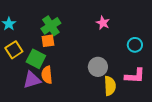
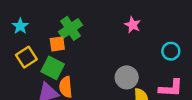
orange square: (48, 41) -> (57, 44), moved

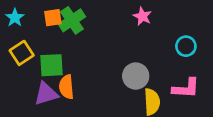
orange square: (57, 44) -> (53, 18), moved
green square: (53, 68) -> (51, 65), turned -30

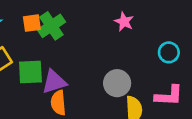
orange semicircle: (66, 87) -> (58, 103), moved
purple triangle: (46, 94) -> (54, 82), moved

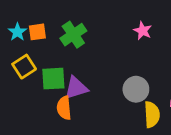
orange square: (32, 23) -> (37, 32), moved
orange semicircle: (58, 103) -> (64, 108), moved

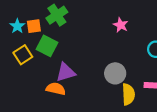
green cross: (73, 35) -> (57, 15), moved
green square: (53, 79) -> (47, 46), moved, turned 30
orange semicircle: (64, 108) -> (56, 89), turned 108

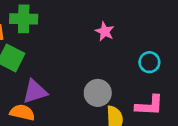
green cross: (57, 15) -> (24, 19), turned 35

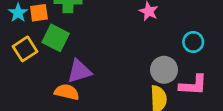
gray circle: (98, 93) -> (164, 70), moved

